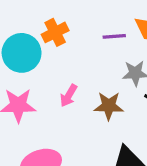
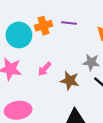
purple line: (114, 36) -> (69, 23), moved

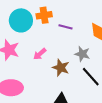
purple line: (69, 23) -> (65, 27), moved

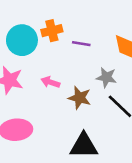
pink arrow: (40, 54) -> (50, 82), turned 64

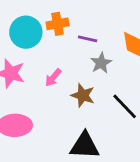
gray star: (106, 77) -> (101, 63), moved, turned 30
pink arrow: (50, 82) -> (53, 78), turned -72

